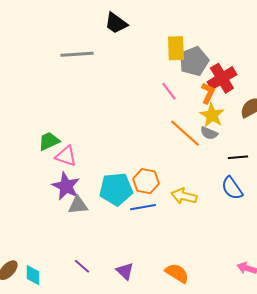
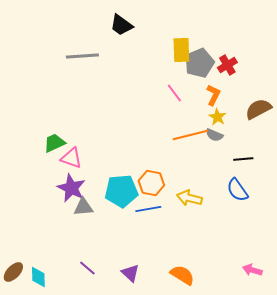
red cross: (222, 78) -> (227, 65), moved, size x0.7
yellow star: (212, 115) -> (217, 117), size x0.7
orange line: (185, 133) -> (190, 135), turned -56

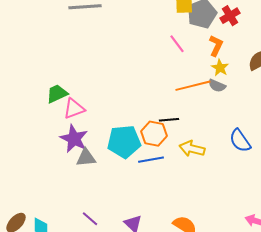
pink triangle: (71, 158) -> (74, 109), turned -40
black line: (243, 159) -> (169, 120), moved

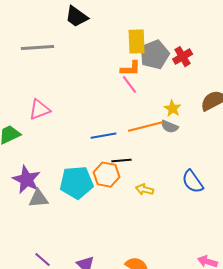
orange L-shape: (216, 46) -> (131, 69), moved, turned 65
pink triangle: (74, 109) -> (40, 110), moved
yellow arrow: (192, 149) -> (145, 190), size x0.7
blue line: (151, 160) -> (104, 136), moved

